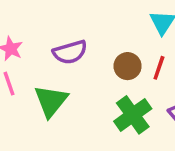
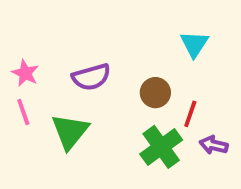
red line: (159, 68) -> (190, 114), moved

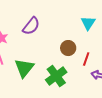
purple semicircle: (91, 77) -> (31, 26), moved, turned -36
green cross: (161, 147) -> (56, 76), moved

